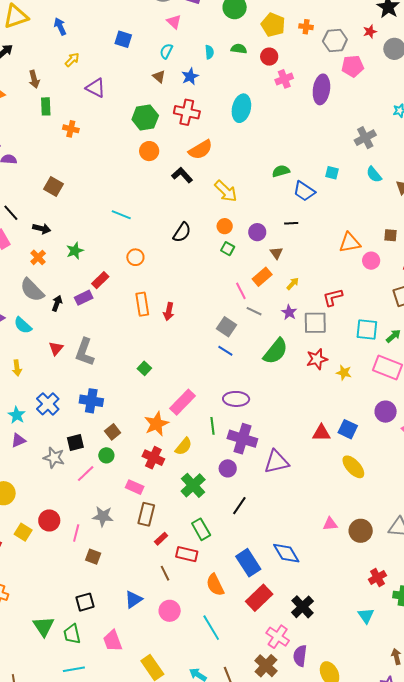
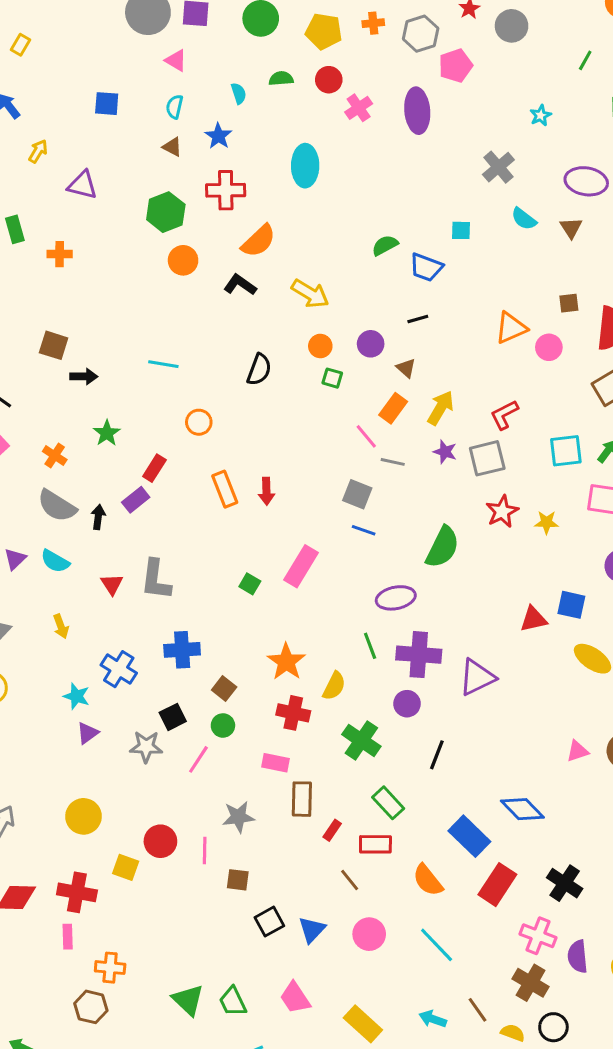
black arrow: (42, 229) -> (84, 376), moved
yellow arrow: (293, 284) -> (441, 408), size x1.6
green semicircle: (276, 351) -> (443, 547), moved
pink rectangle: (183, 402) -> (301, 566), moved
black square: (85, 602) -> (269, 922), moved

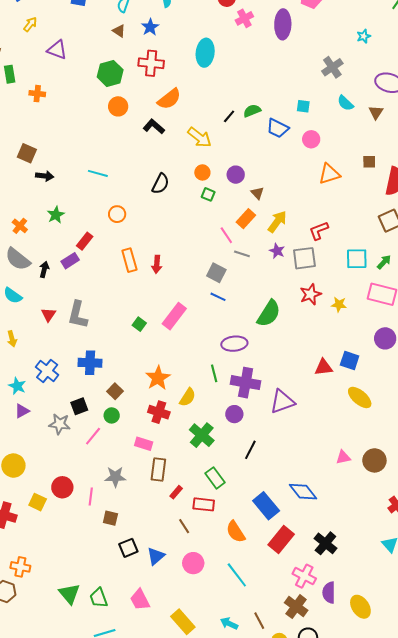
black line: (418, 319) -> (229, 116), moved, turned -40
pink circle: (549, 347) -> (311, 139), moved

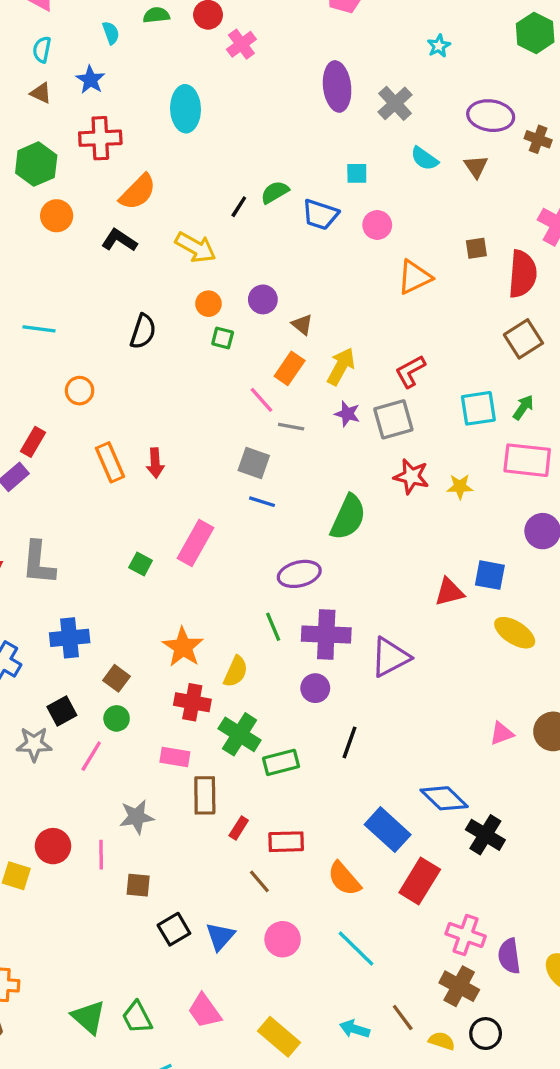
purple ellipse: (283, 24) -> (337, 86), moved
red star: (310, 294) -> (411, 476), turned -30
green cross: (202, 435) -> (240, 734), moved
green rectangle: (215, 478) -> (281, 762), moved, turned -60
black cross: (325, 543) -> (485, 835), moved

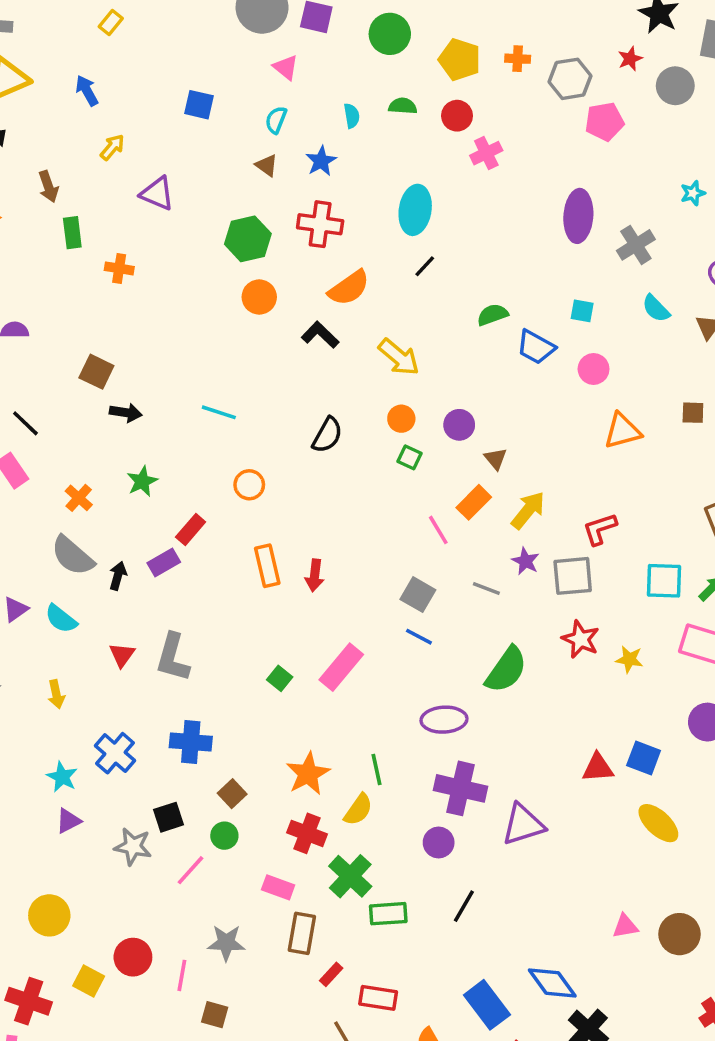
black line: (239, 207) -> (425, 266), moved
gray line: (291, 427) -> (486, 589), moved
green line: (273, 627) -> (376, 770), moved

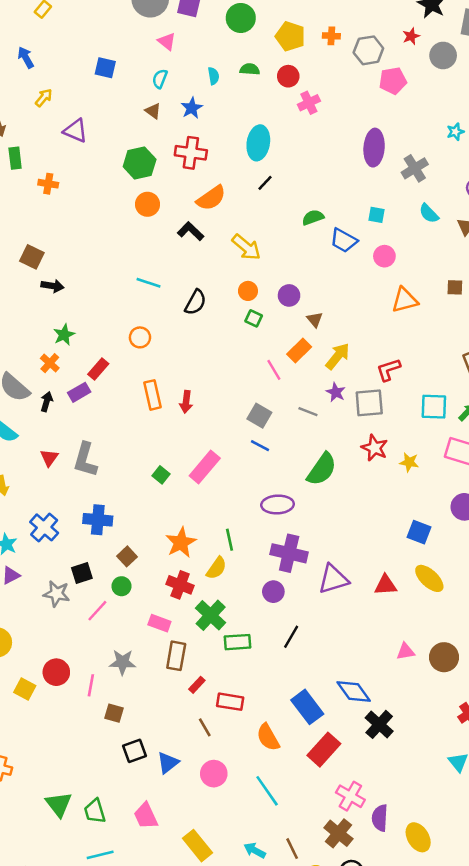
cyan line: (219, 412) -> (148, 283), moved
orange cross: (79, 498) -> (50, 363), moved
red triangle: (598, 768) -> (386, 585), moved

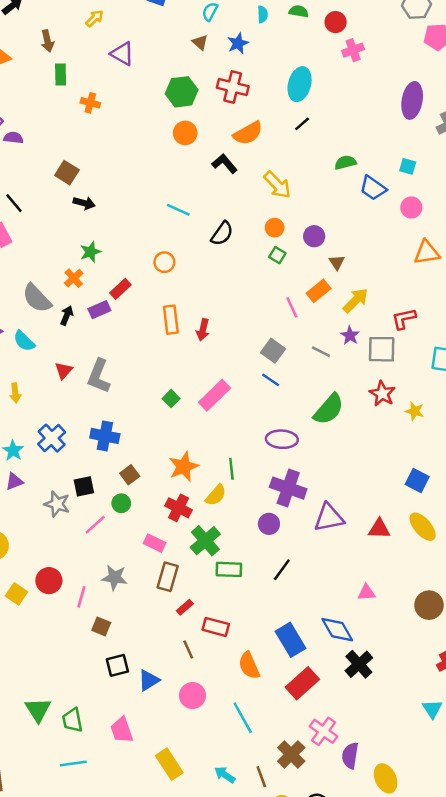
pink triangle: (405, 651) -> (366, 592), moved
brown cross: (338, 833) -> (291, 754), moved

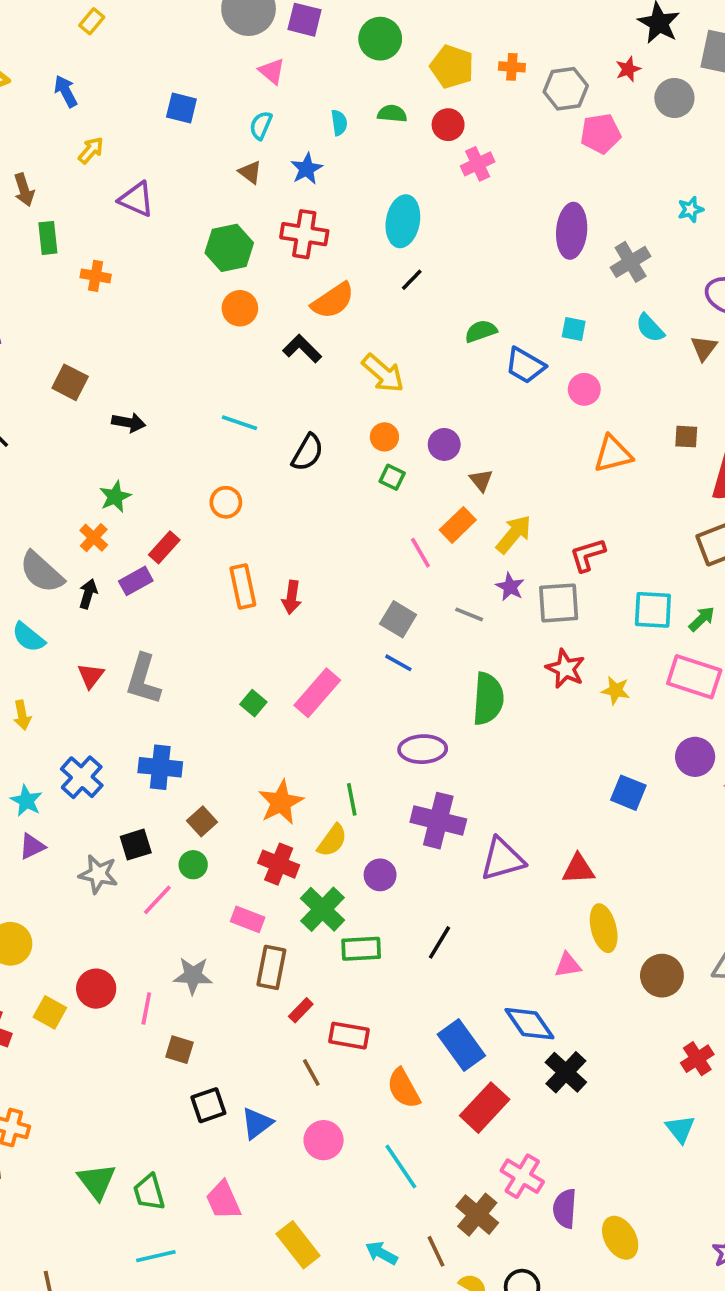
black arrow: (84, 203) -> (129, 423), moved
green semicircle: (329, 409) -> (488, 699), turned -32
purple circle: (269, 524) -> (380, 875), moved
yellow ellipse: (423, 527) -> (604, 928), moved, turned 32

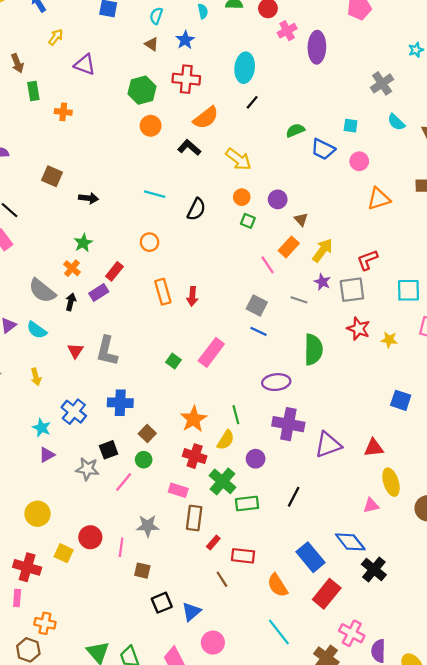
purple ellipse: (572, 231) -> (317, 47), moved
pink circle: (324, 1140) -> (213, 643), moved

